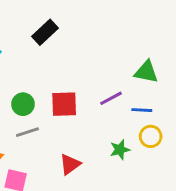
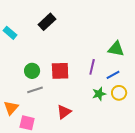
purple line: (111, 98) -> (92, 67), turned -49
blue line: (142, 110) -> (113, 75), turned -32
green star: (120, 150) -> (99, 94), moved

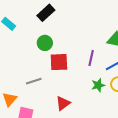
green circle: (32, 71) -> (45, 43), moved

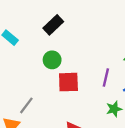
gray line: (34, 81) -> (26, 105), moved, turned -35

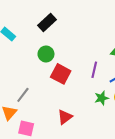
red square: (68, 82) -> (61, 74), turned 30

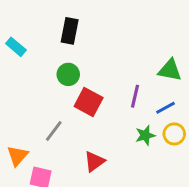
black rectangle: (47, 23) -> (70, 31), turned -36
gray line: (23, 95) -> (54, 131), moved

